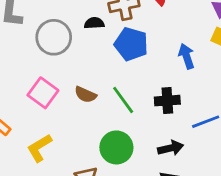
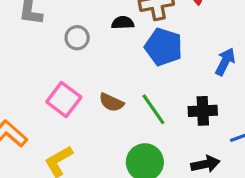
gray circle: (54, 37) -> (77, 38), size x0.6
blue arrow: (186, 56) -> (225, 62), turned 45

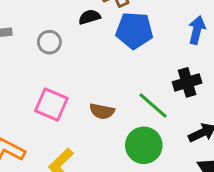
brown semicircle: (111, 102) -> (102, 111), moved
green line: (153, 109) -> (153, 105), moved

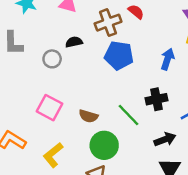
black semicircle: (89, 17) -> (74, 42), moved
green circle: (144, 145) -> (104, 145), moved

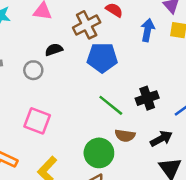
blue arrow: (168, 59) -> (148, 30), moved
green line: (129, 115) -> (111, 105), moved
brown semicircle: (88, 116) -> (125, 136), moved

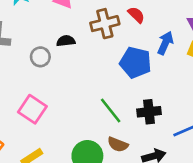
blue pentagon: (102, 58) -> (135, 63), moved

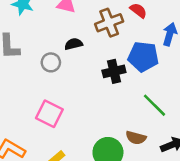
green line: (111, 110) -> (155, 105), moved
black cross: (149, 112) -> (114, 71), moved

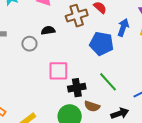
black cross: (114, 71) -> (77, 88), moved
pink square: (49, 114) -> (58, 71), moved, turned -30

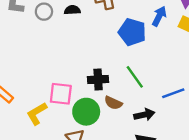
gray circle: (29, 44) -> (44, 12), moved
pink square: (58, 71) -> (61, 94), moved

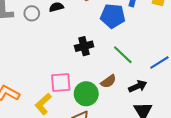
black cross: (98, 80) -> (84, 46), moved
brown semicircle: (113, 103) -> (108, 81), turned -49

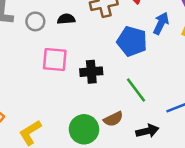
pink square: (61, 82) -> (55, 59), moved

